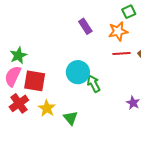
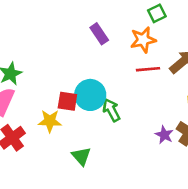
red square: (35, 81) -> (67, 101), moved, size x0.7
yellow star: (47, 108) -> (50, 121), moved, turned -30

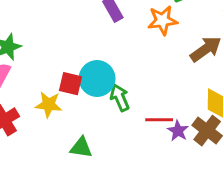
red line: (148, 69) -> (159, 120), moved
green triangle: (81, 156) -> (81, 148), turned -45

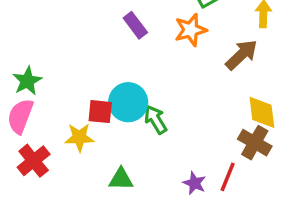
red line: (159, 120) -> (228, 177), moved, turned -60
purple star: (178, 131) -> (195, 183), moved

